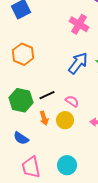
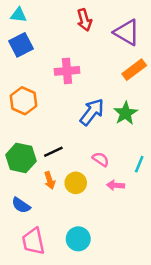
pink cross: (79, 24) -> (67, 71), moved, turned -36
pink semicircle: (72, 101) -> (101, 159), moved

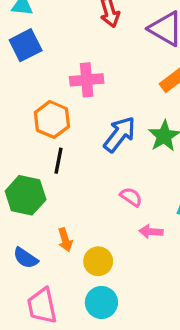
orange hexagon: (23, 101) -> (52, 119), moved
black line: (53, 152) -> (59, 161), moved, turned -54
orange arrow: (50, 180) -> (65, 240), moved
yellow circle: (76, 183) -> (98, 261), moved

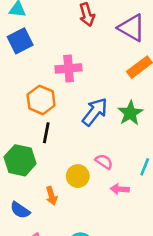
yellow circle: (98, 261) -> (78, 176), moved

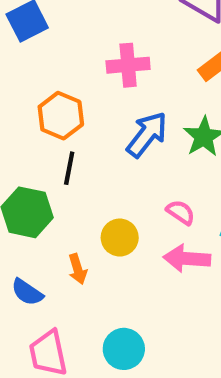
pink cross: (69, 68) -> (128, 65), moved
pink semicircle: (104, 162) -> (181, 212), moved
pink arrow: (120, 189) -> (187, 259), size x1.5

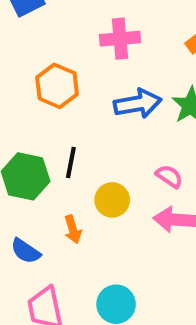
blue arrow: (147, 135) -> (138, 104), turned 42
black line: (69, 168) -> (71, 163), moved

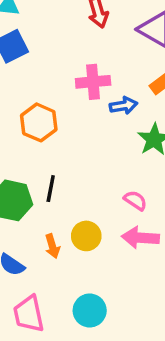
blue arrow: (138, 104) -> (124, 106), moved, size x0.7
yellow circle: (112, 200) -> (86, 236), moved

